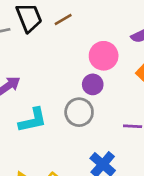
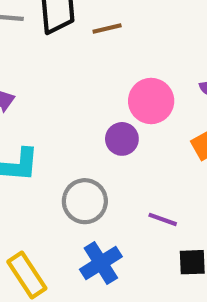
gray circle: (79, 112) -> (85, 201), moved

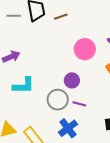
purple circle: (122, 139) -> (72, 80), moved
purple line: (163, 219) -> (79, 104), moved

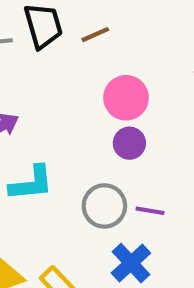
pink circle: (85, 49) -> (126, 98), moved
purple circle: (72, 80) -> (129, 143), moved

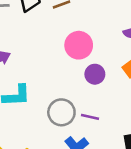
purple circle: (129, 143) -> (95, 74), moved

